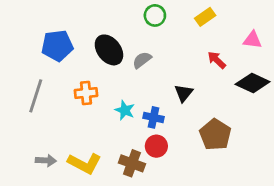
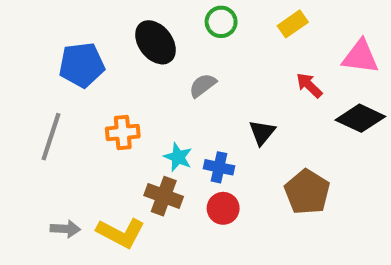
pink triangle: (253, 40) -> (360, 57), size x1.4
black ellipse: (109, 50) -> (156, 42), moved
brown cross: (132, 163) -> (164, 196), moved

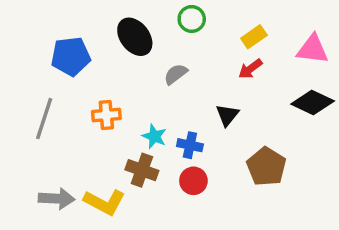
yellow rectangle: (293, 24) -> (254, 37), moved
red arrow: (309, 85) -> (250, 69), moved, turned -80
gray arrow: (65, 229) -> (57, 199), size x1.4

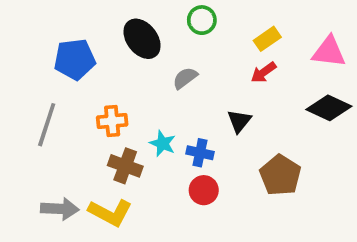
brown cross: (142, 170) -> (125, 166), moved

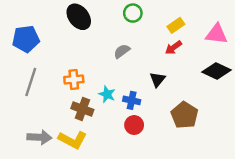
black ellipse: (142, 39) -> (79, 17), moved
blue pentagon: (75, 59) -> (26, 39), moved

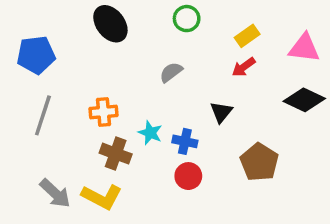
gray arrow: (39, 137) -> (55, 193), turned 40

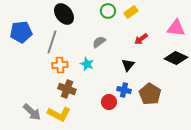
yellow rectangle: (247, 36) -> (131, 12), moved
gray line: (43, 115) -> (52, 42), moved
cyan star: (150, 133) -> (87, 64), moved
blue cross: (185, 141) -> (124, 90), moved

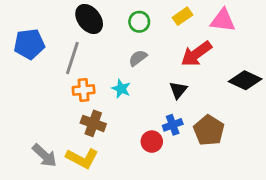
green circle: (108, 11) -> (139, 22), moved
pink triangle: (176, 28) -> (223, 20), moved
red arrow: (141, 39) -> (196, 54), size x1.6
blue cross: (124, 90) -> (173, 125), turned -32

